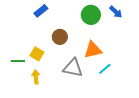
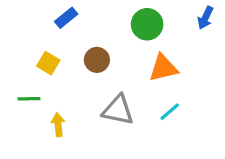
blue arrow: (116, 12) -> (205, 18), moved, turned 72
orange triangle: (93, 50) -> (163, 68), moved
yellow square: (37, 54) -> (48, 63), moved

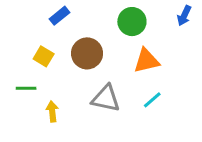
brown circle: (97, 60) -> (87, 53), size x1.4

